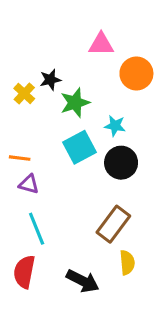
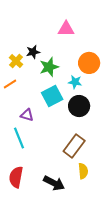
orange circle: (136, 74) -> (89, 63), moved
orange line: (20, 158) -> (10, 84), moved, turned -40
purple triangle: (29, 184) -> (27, 115), moved
cyan line: (37, 229) -> (19, 138), moved

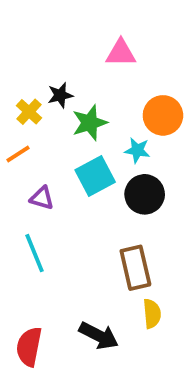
purple triangle: (27, 115) -> (42, 198), moved
brown rectangle: (74, 146) -> (135, 268), turned -50
red semicircle: (16, 177) -> (29, 347), moved

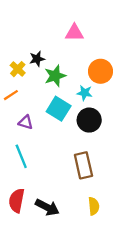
cyan square: (95, 176) -> (59, 109), turned -30
yellow semicircle: (152, 314) -> (94, 206), moved
black arrow: (99, 336) -> (47, 207), moved
red semicircle: (29, 347) -> (17, 201), moved

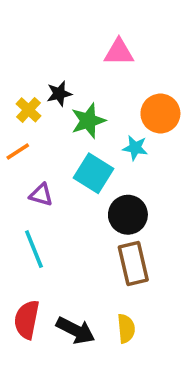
black circle: (89, 120) -> (128, 215), moved
yellow semicircle: (94, 206) -> (126, 329), moved

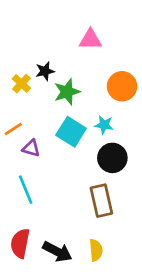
cyan star: (135, 148) -> (104, 125), moved
orange line: (18, 151) -> (13, 129), moved
black circle: (128, 215) -> (112, 158), moved

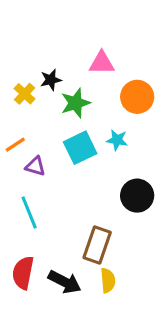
pink triangle: (90, 39) -> (102, 63), moved
cyan square: (71, 132) -> (80, 148), turned 32
black circle: (112, 158) -> (137, 196), moved
brown rectangle: (101, 201) -> (97, 245), moved, turned 32

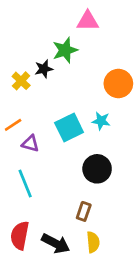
pink triangle: (102, 63) -> (88, 21), moved
green star: (75, 103) -> (65, 50), moved
black circle: (137, 196) -> (97, 169), moved
brown rectangle: (97, 245) -> (84, 211), size x0.6

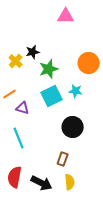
green star: (65, 50) -> (49, 69), moved

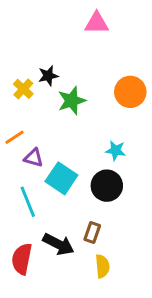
cyan star: (76, 91) -> (116, 150), moved
cyan square: (52, 96) -> (61, 178), moved, turned -30
black arrow: (42, 183) -> (58, 244), moved

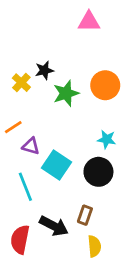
orange circle: (130, 92) -> (105, 85), moved

